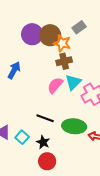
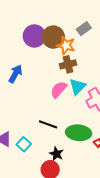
black star: (43, 142) -> (56, 154), moved

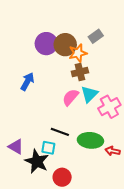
orange star: (66, 45) -> (78, 53), turned -30
cyan square: (24, 144) -> (48, 148), moved, turned -32
black star: (56, 154) -> (37, 161), moved, size x1.6

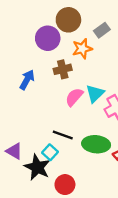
brown circle: (65, 45) -> (68, 20), moved
brown cross: (80, 72) -> (63, 69), moved
cyan square: (48, 148) -> (50, 152), turned 32

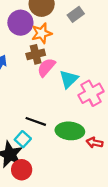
orange star: (82, 49) -> (42, 33), moved
pink semicircle: (74, 97) -> (46, 67), moved
red circle: (65, 185) -> (22, 170), moved

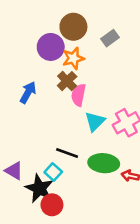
brown cross: (36, 54) -> (67, 81), turned -30
pink semicircle: (46, 67) -> (78, 95), turned -30
cyan triangle: (69, 79) -> (95, 121), moved

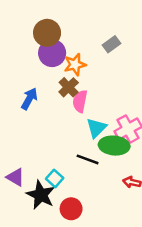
brown circle: (73, 27) -> (47, 33), moved
black line: (67, 153) -> (88, 159), moved
green ellipse: (104, 163) -> (114, 146), moved
red circle: (52, 205) -> (71, 209), moved

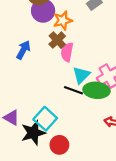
black line: (88, 159) -> (74, 90), moved
cyan square: (55, 178) -> (45, 119), size x1.5
black star: (41, 195) -> (33, 133), turned 30

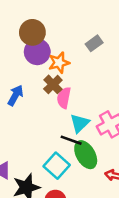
green ellipse: (96, 90) -> (86, 155), moved, turned 55
cyan square: (45, 119) -> (57, 166), moved

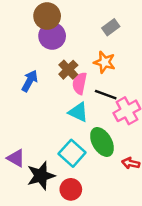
orange star: (59, 63) -> (104, 62), moved, turned 30
cyan triangle: (80, 123) -> (78, 112), moved, turned -50
black line: (71, 140) -> (106, 95), moved

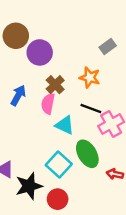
brown circle: (47, 16) -> (16, 36), moved
gray rectangle: (111, 27) -> (108, 47), moved
pink semicircle: (80, 83) -> (48, 104), moved

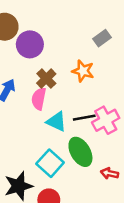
black line: (91, 109) -> (84, 118), moved, turned -30

